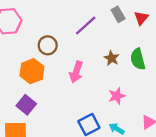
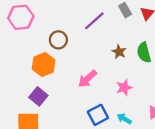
pink arrow: (76, 72) -> (87, 79), moved, turned 30

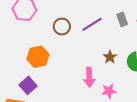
brown circle: (58, 40) -> (62, 26), moved
pink arrow: (87, 79) -> (89, 77), moved, turned -60

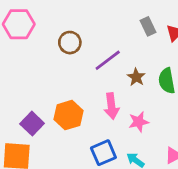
purple line: (92, 24) -> (108, 60), moved
orange hexagon: (38, 57) -> (68, 115), moved

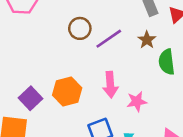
brown circle: (70, 43) -> (80, 28), moved
brown star: (136, 77) -> (147, 40), moved

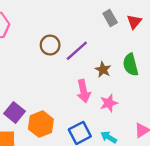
brown star: (147, 40) -> (103, 70), moved
orange hexagon: (67, 91) -> (41, 124), moved

